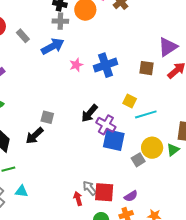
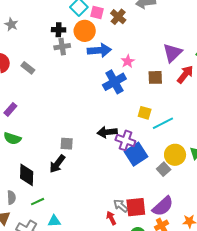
blue arrow: (53, 46) -> (99, 50), moved, turned 35
pink star: (76, 65) -> (128, 61), moved
black arrow: (89, 113) -> (107, 132), turned 54
blue square: (114, 140) -> (136, 154), turned -35
purple semicircle: (131, 196) -> (163, 206), size x1.6

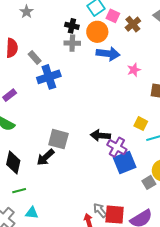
blue cross: (114, 82) -> (49, 77), moved
gray square: (67, 144) -> (58, 139), size x1.5

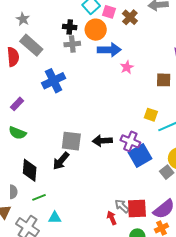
gray rectangle: (35, 57) -> (31, 45), moved, size x1.6
pink star: (134, 70) -> (127, 67), moved
black arrow: (100, 135) -> (102, 141), moved

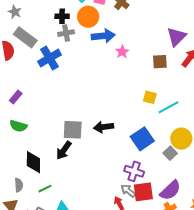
blue cross: (54, 81) -> (49, 58), moved
purple cross: (130, 141) -> (134, 171), moved

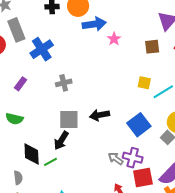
gray cross: (66, 33) -> (64, 83), moved
gray rectangle: (25, 37) -> (16, 30), turned 35
purple rectangle: (16, 97) -> (21, 84), moved
green line: (45, 189) -> (51, 162), moved
gray arrow: (128, 191) -> (116, 159), moved

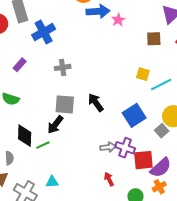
pink star: (114, 39) -> (118, 20), moved
black arrow: (100, 115) -> (96, 102), turned 60
gray arrow: (116, 159) -> (108, 147), turned 133
red square: (143, 178) -> (143, 160), moved

